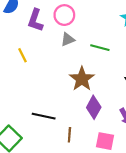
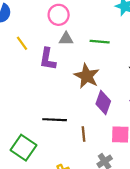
purple L-shape: (35, 20) -> (48, 59), moved
gray triangle: (68, 39) -> (66, 39), turned 32
yellow line: (23, 55) -> (22, 43), moved

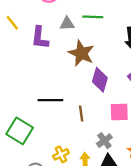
gray triangle: (66, 39) -> (67, 24), moved

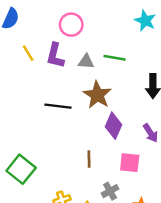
purple L-shape: (40, 38) -> (55, 56), moved
black line: (50, 100) -> (58, 106), moved

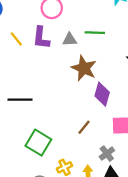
black line: (58, 106) -> (20, 100), moved
brown line: (89, 159) -> (84, 127), turned 48
green square: (21, 169) -> (38, 143), moved

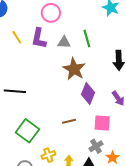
green line: (95, 33) -> (87, 39), turned 66
brown line: (84, 127) -> (69, 121), turned 32
gray cross: (107, 154) -> (96, 146), moved

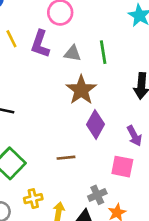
pink square: (102, 123) -> (122, 167), moved

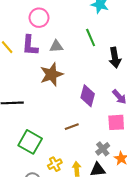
green line: (103, 52) -> (91, 37), moved
brown star: (81, 90) -> (52, 74), moved, turned 30

